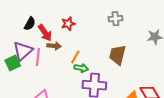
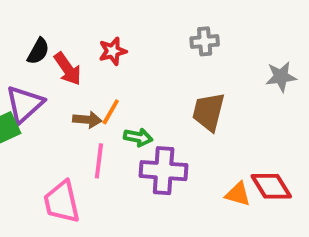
brown arrow: (54, 46) -> (87, 120), moved
pink line: (38, 57) -> (99, 161), moved
orange line: (75, 57) -> (111, 112), moved

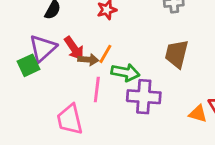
red arrow: (68, 69) -> (74, 48), moved
green arrow: (138, 137) -> (125, 72), size x1.4

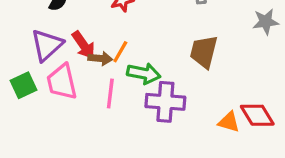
green square: (28, 65) -> (23, 85), moved
pink trapezoid: (70, 119) -> (62, 82), moved

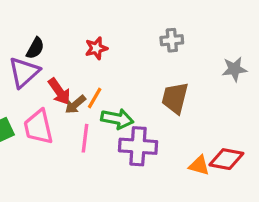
purple triangle: (47, 45) -> (24, 72), moved
brown arrow: (100, 58) -> (75, 104), turned 135
red diamond: (257, 115) -> (226, 159), turned -48

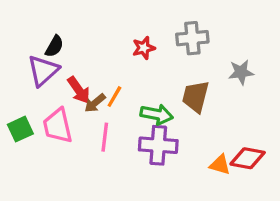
gray cross: (172, 40) -> (192, 38), size x1.4
red star: (96, 48) -> (144, 48), moved
gray star: (234, 69) -> (241, 72), moved
green arrow: (117, 119) -> (157, 114), moved

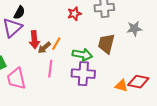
red arrow: (79, 90) -> (34, 40), turned 30
pink trapezoid: (58, 126) -> (16, 79), moved

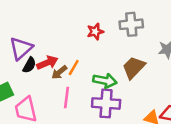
black semicircle: (19, 13) -> (29, 65), moved
red arrow: (34, 40) -> (47, 63), turned -108
brown trapezoid: (106, 44) -> (134, 67), turned 30

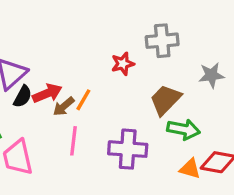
red star: (95, 32) -> (123, 64), moved
green arrow: (105, 81) -> (184, 129), moved

